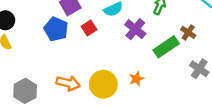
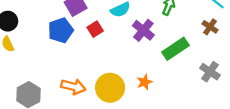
blue pentagon: (56, 29) -> (61, 30), turned 30
brown cross: (188, 32) -> (210, 27), moved

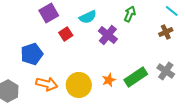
brown cross: (210, 27) -> (166, 32), turned 32
blue pentagon: (61, 30) -> (32, 54), moved
green rectangle: (176, 49) -> (136, 77), moved

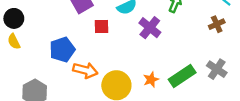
red square: (66, 34) -> (101, 26), turned 32
orange arrow: (47, 84) -> (85, 70), moved

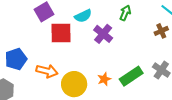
red square: (101, 26) -> (61, 33), size x1.6
blue pentagon: (62, 50) -> (16, 59), moved

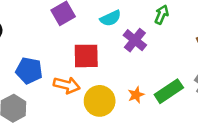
red square: (61, 33) -> (86, 56), moved
blue pentagon: (16, 59) -> (29, 71), turned 30

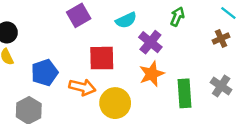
blue pentagon: (29, 71) -> (45, 73), turned -30
green rectangle: (169, 91) -> (185, 93), turned -60
orange star: (136, 95) -> (152, 74), moved, size x1.5

